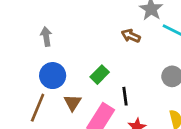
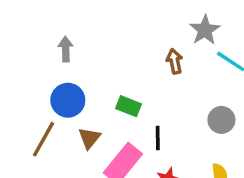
brown arrow: (131, 36) -> (175, 61), turned 48
green rectangle: (100, 75) -> (128, 106), turned 60

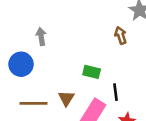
blue circle: (68, 100) -> (21, 64), moved
brown line: (44, 139) -> (34, 103), turned 68

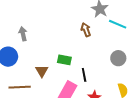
brown triangle: (66, 98) -> (42, 71), moved

